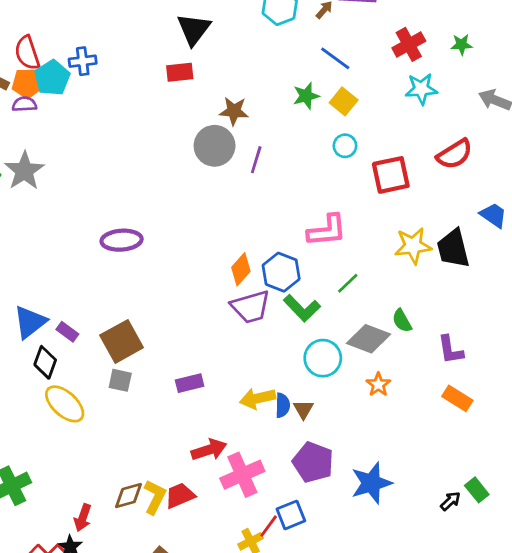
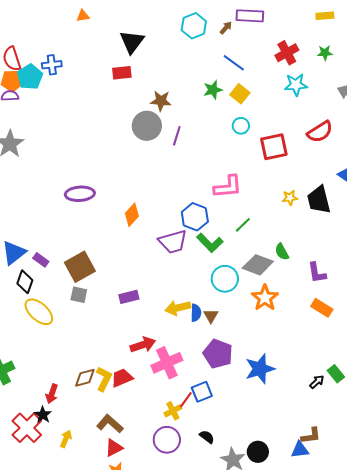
yellow star: (413, 246) -> (290, 198), size x0.6
orange diamond: (241, 269) -> (132, 215), moved
orange star: (378, 384) -> (265, 298), size x1.5

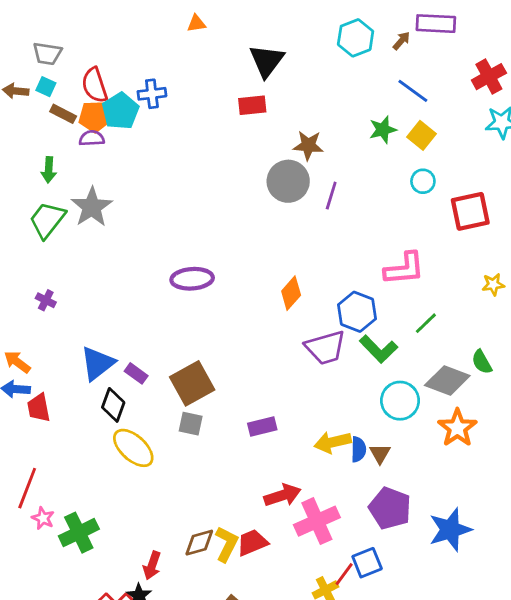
orange diamond: (132, 215) -> (291, 293), moved

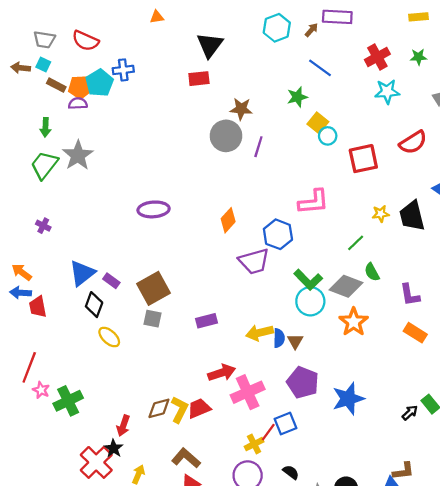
red semicircle: (95, 85) -> (85, 41), moved, turned -48
yellow square: (422, 135) -> (318, 123), moved
green line: (426, 323) -> (356, 243), moved
green L-shape: (378, 349) -> (308, 280), moved
yellow ellipse: (133, 448) -> (109, 337), size x0.7

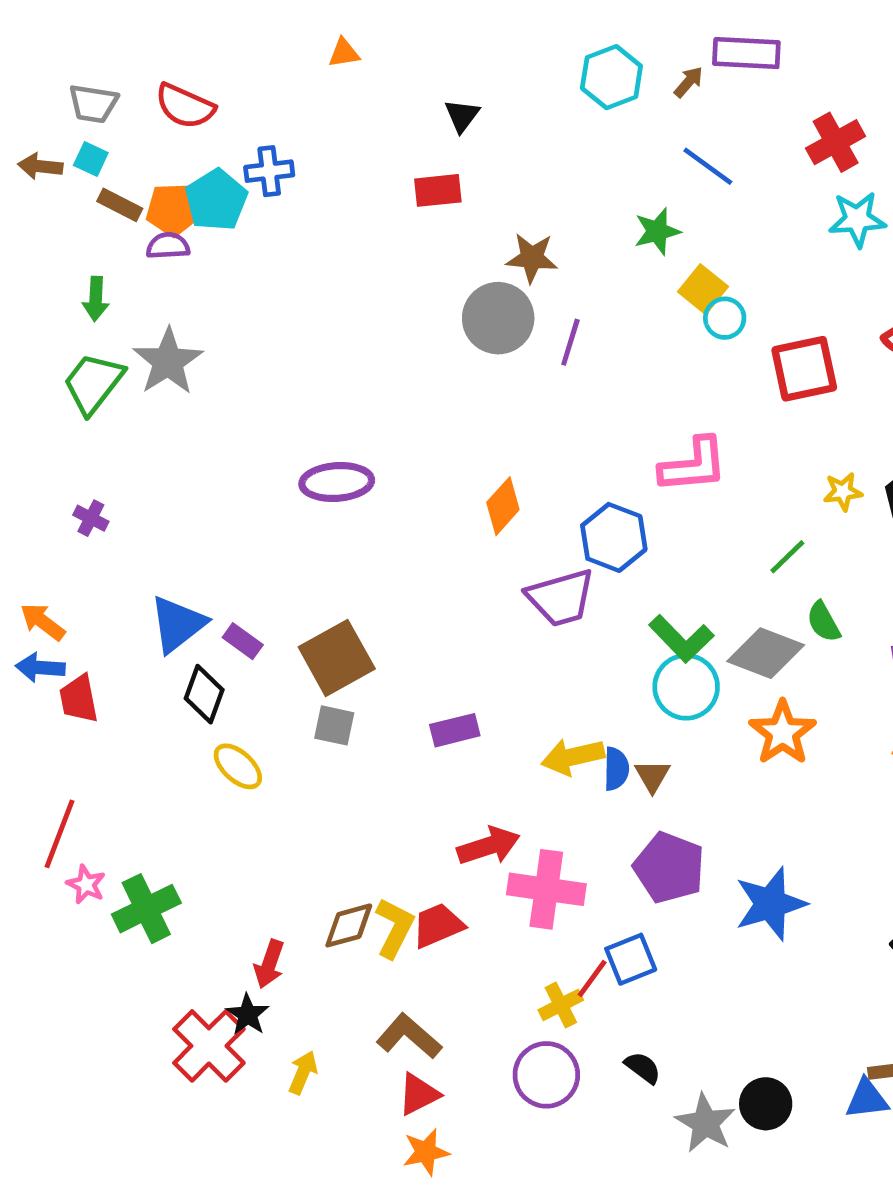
black triangle: (210, 45) -> (462, 116), size x0.6
pink cross: (248, 392) -> (546, 889), turned 32

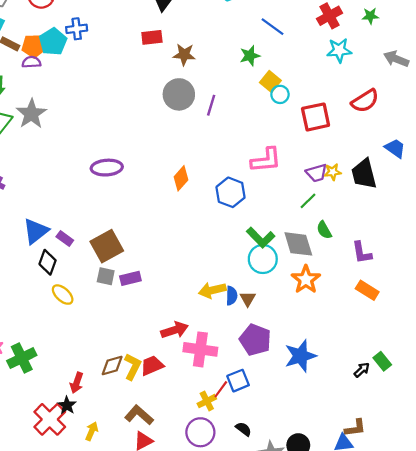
brown star: (532, 258) -> (184, 55), moved
purple trapezoid: (561, 598) -> (317, 173), moved, size x0.7
gray diamond: (766, 653) -> (298, 244), turned 52
purple rectangle: (455, 730) -> (130, 278), moved

